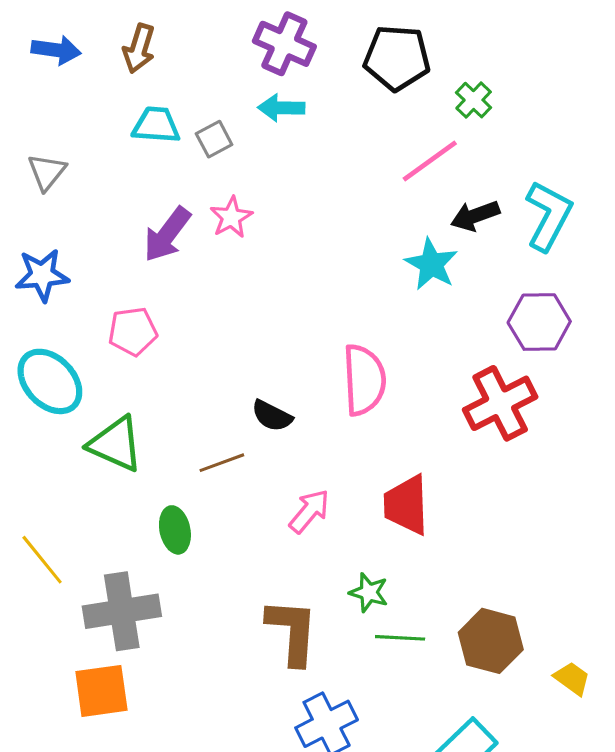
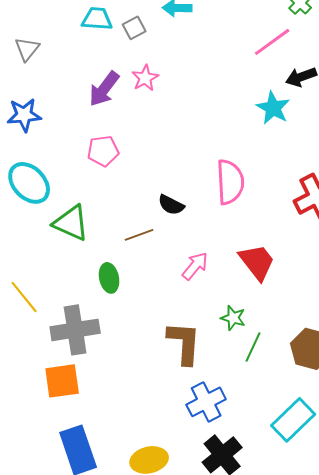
pink pentagon: (133, 331) -> (103, 151), moved
red trapezoid: (406, 505) -> (257, 262), turned 144
green line: (400, 638) -> (253, 347), turned -68

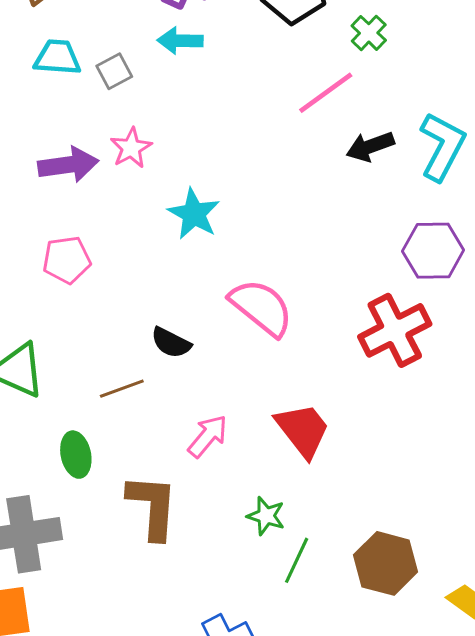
purple arrow: (104, 89) -> (68, 165), turned -135
cyan star: (273, 108) -> (194, 214), moved
pink semicircle: (230, 182) -> (261, 307), turned -48
brown L-shape: (184, 343) -> (153, 507), moved

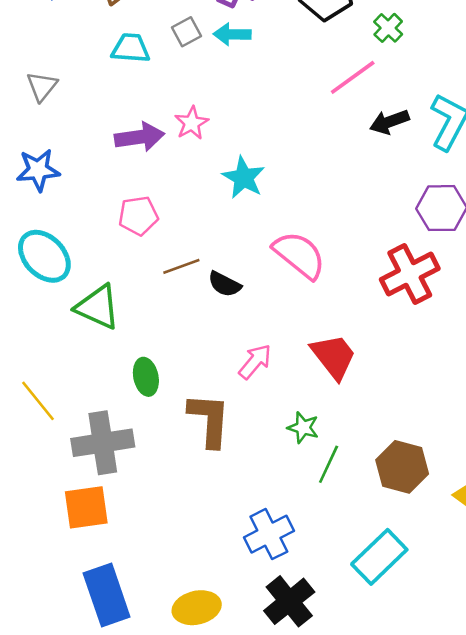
gray square: (114, 71) -> (186, 32), moved
brown line: (122, 389) -> (181, 266), moved

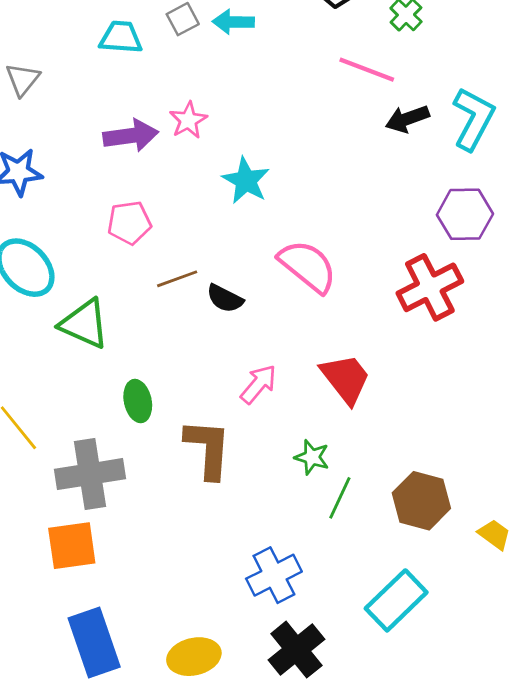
pink line: (353, 77) -> (367, 70), turned 57

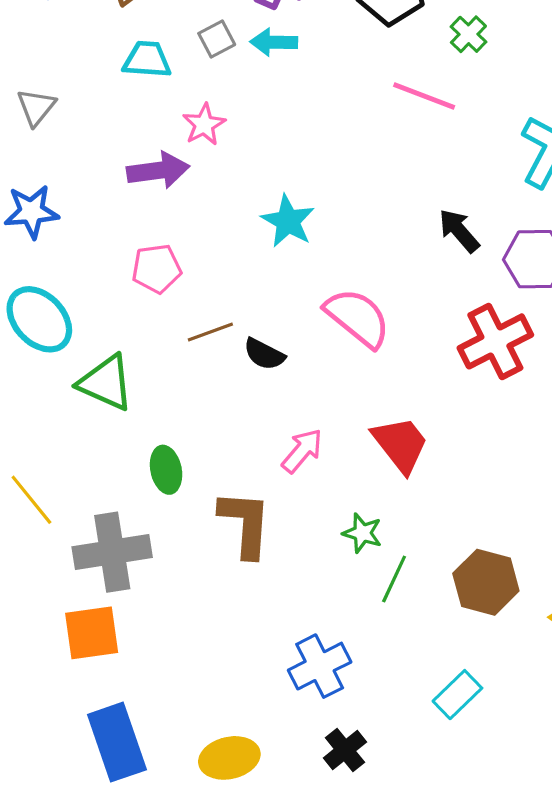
black arrow: (407, 119) -> (459, 231), moved, turned 69
pink star: (188, 120) -> (204, 125), moved
cyan rectangle: (396, 600) -> (457, 695), size x0.7
black cross: (296, 650) -> (345, 750), size x0.7

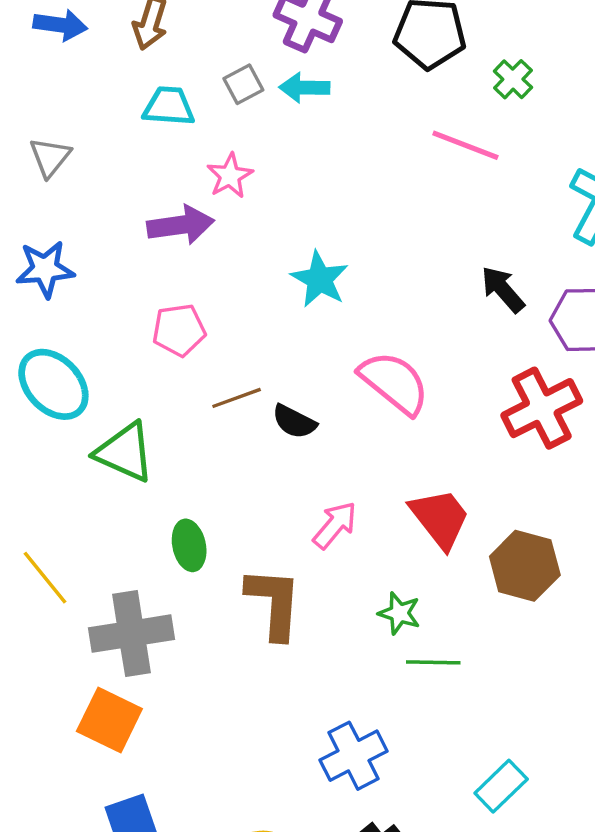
green line: (394, 579) -> (433, 662), turned 66
brown hexagon: (486, 582) -> (525, 566), moved
orange square: (92, 633) -> (109, 720), turned 34

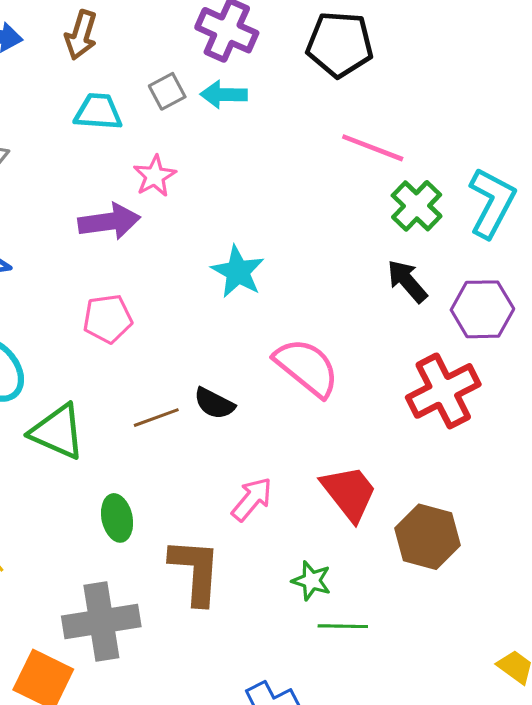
green cross: (513, 79) -> (417, 206), moved, size x1.4
brown line: (237, 398) -> (156, 418), moved
gray cross: (131, 634) -> (101, 621), moved

